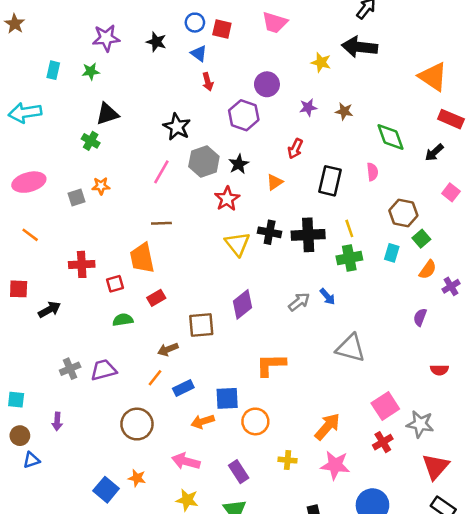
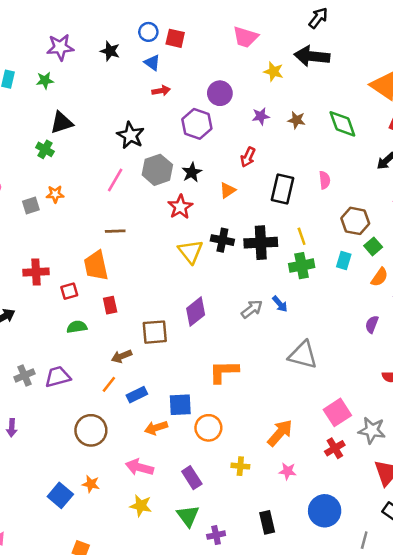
pink trapezoid: (275, 23) -> (245, 37), moved
red arrow: (208, 82) -> (161, 91), turned -84
green diamond: (390, 137) -> (342, 124), moved
red rectangle: (156, 298) -> (110, 305), turned -72
pink star: (335, 465) -> (288, 471), size x0.6

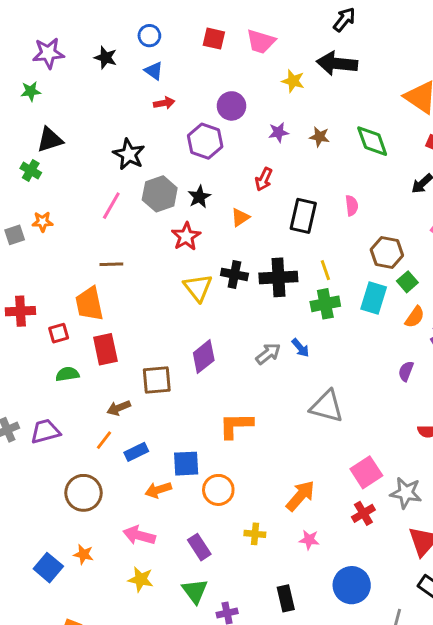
red square: (175, 38) -> (214, 39), moved
cyan rectangle: (344, 261) -> (374, 298), size x1.5
red rectangle: (110, 305) -> (105, 349), size x1.5

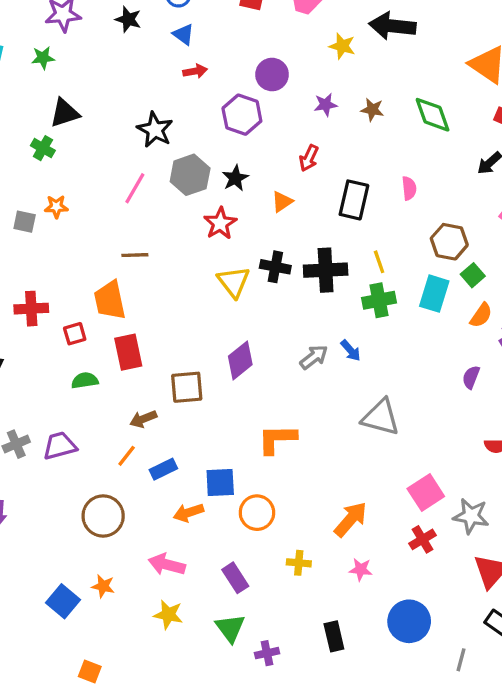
gray square: (15, 235) -> (25, 222), turned 30

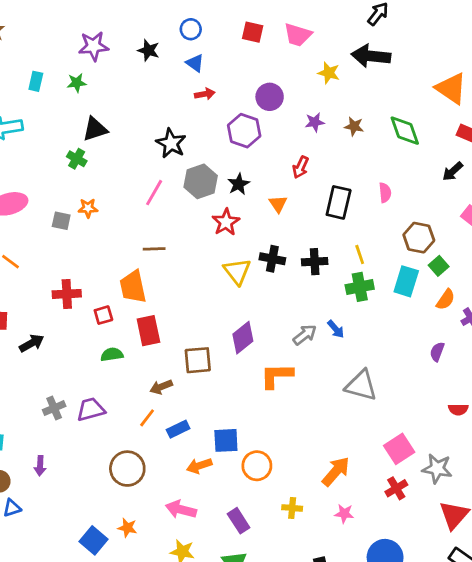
orange triangle: (282, 202) -> (278, 204), turned -30
black cross: (326, 270) -> (315, 262), size x0.7
orange L-shape: (277, 439) -> (277, 376), moved

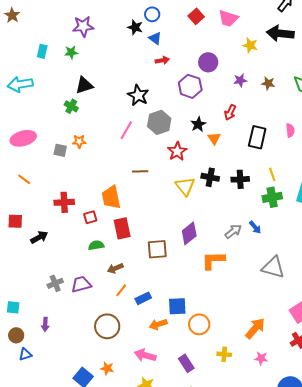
red square: (253, 32) -> (196, 16), turned 35
black star: (148, 50) -> (135, 27), moved
black star: (239, 184) -> (198, 124), moved
brown line: (154, 249) -> (140, 171), moved
brown arrow: (161, 387) -> (115, 268), moved

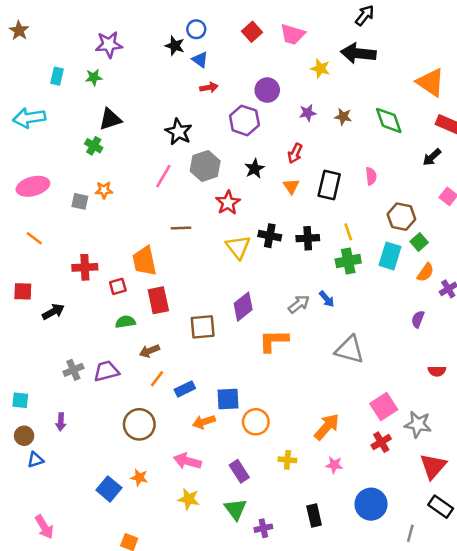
orange triangle: (214, 138) -> (291, 186), moved

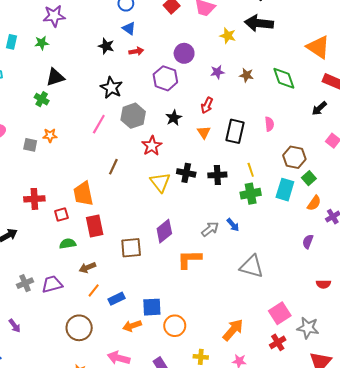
black star: (175, 46) -> (106, 46), moved
brown line: (181, 228) -> (113, 167), turned -63
purple arrow: (61, 422) -> (15, 326), turned -40

